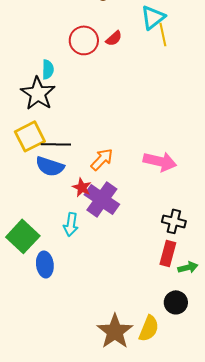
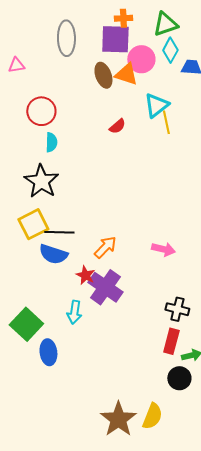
red circle: (84, 40) -> (41, 111), moved
cyan semicircle: (48, 69) -> (51, 142), moved
pink arrow: (160, 161) -> (163, 249), size x0.7
black circle: (176, 302) -> (179, 378), moved

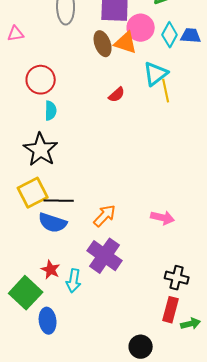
cyan diamond: (170, 50) -> (170, 35), moved
red star: (85, 275) -> (51, 270), moved
black circle: (179, 378) -> (141, 347), moved

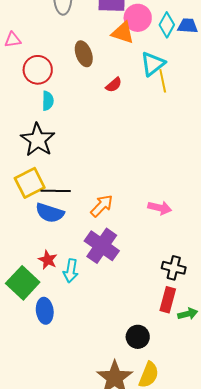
pink triangle: (16, 34) -> (13, 40), moved
brown ellipse: (103, 44) -> (84, 54), moved

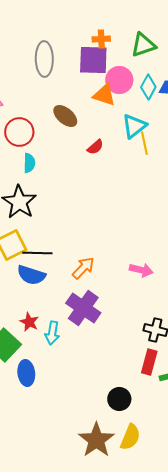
brown ellipse: (84, 54) -> (65, 116), turned -30

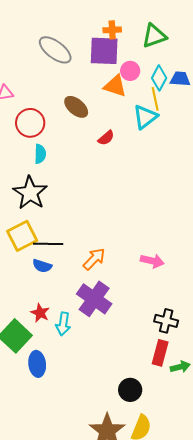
gray ellipse: (44, 59) -> (55, 50), turned -52
pink circle: (119, 80) -> (130, 71), size x0.7
yellow line: (144, 143) -> (155, 99), moved
blue semicircle: (31, 275) -> (42, 266), size x0.7

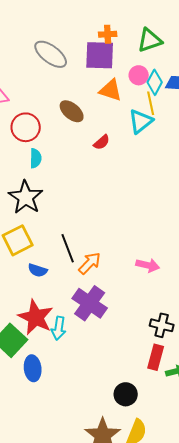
pink circle: (130, 71) -> (139, 75), moved
black line: (48, 244) -> (68, 248), moved, turned 68
red star: (40, 313) -> (36, 317), size x1.8

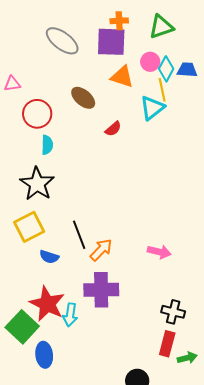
purple cross: (90, 303) -> (101, 290), turned -36

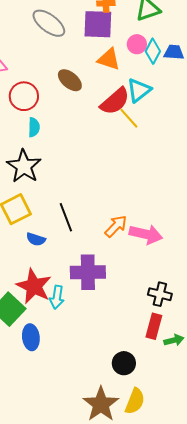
yellow line: (162, 90) -> (129, 118), moved, turned -30
red semicircle: (113, 129) -> (115, 101), moved, size x1.8
orange arrow: (101, 250) -> (116, 226), moved
pink arrow: (159, 252) -> (146, 234), size x1.4

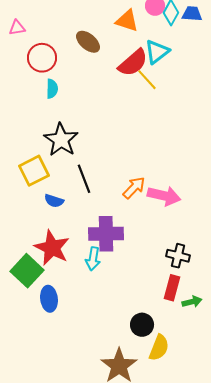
black star: (24, 166) -> (61, 140), moved
cyan arrow: (57, 297) -> (93, 259), moved
yellow semicircle: (135, 401) -> (159, 348), moved

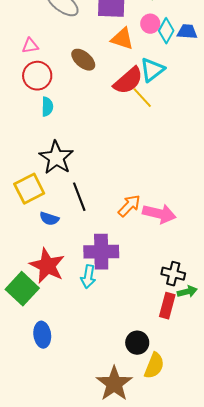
pink triangle: (17, 28) -> (30, 46), moved
blue ellipse: (49, 299) -> (42, 335), moved
green arrow: (192, 302) -> (187, 292), moved

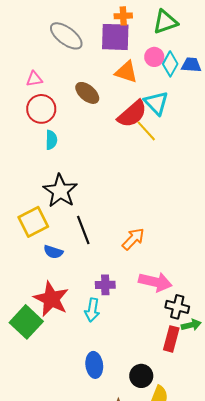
cyan triangle: (152, 70) -> (156, 103), turned -36
pink arrow: (159, 214) -> (155, 282), moved
purple cross: (101, 252) -> (105, 285), size x0.6
blue ellipse: (42, 335) -> (94, 365), moved

